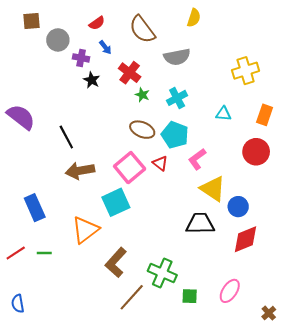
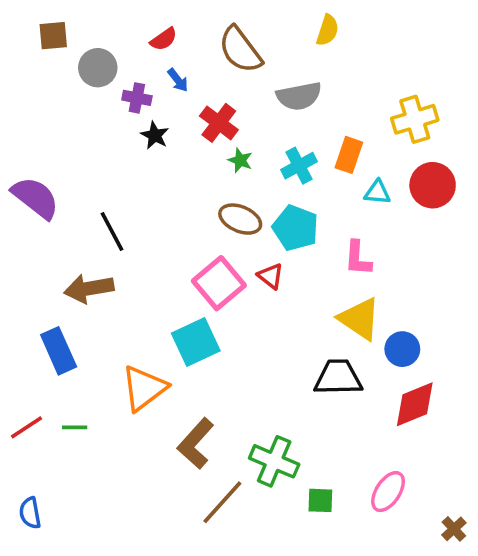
orange rectangle: (265, 115) -> (349, 155), moved
red circle: (256, 152) -> (433, 185), moved
pink L-shape: (197, 159) -> (358, 258), moved, turned -50
brown arrow: (80, 171) -> (89, 289), moved

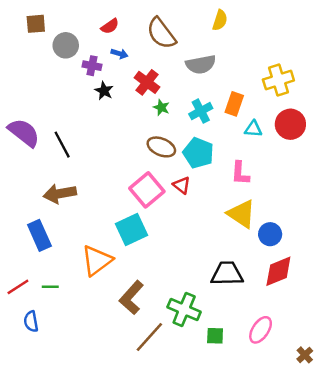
blue arrow: (178, 80) -> (119, 54), turned -35
black line: (112, 232) -> (62, 145), moved
black trapezoid: (338, 378) -> (227, 274), moved
blue semicircle: (30, 513) -> (31, 321), moved

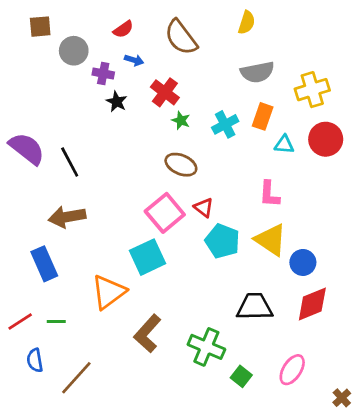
gray semicircle: (201, 64) -> (257, 72), moved
cyan pentagon: (198, 153) -> (222, 241), moved
green square: (215, 336) -> (241, 376), turned 36
brown line: (149, 337) -> (76, 378), moved

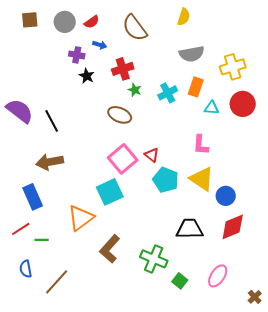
gray circle: (74, 51) -> (65, 22), moved
red cross: (165, 92) -> (123, 69), turned 35
brown ellipse: (181, 165) -> (120, 115), moved
red line: (20, 321) -> (21, 229), moved

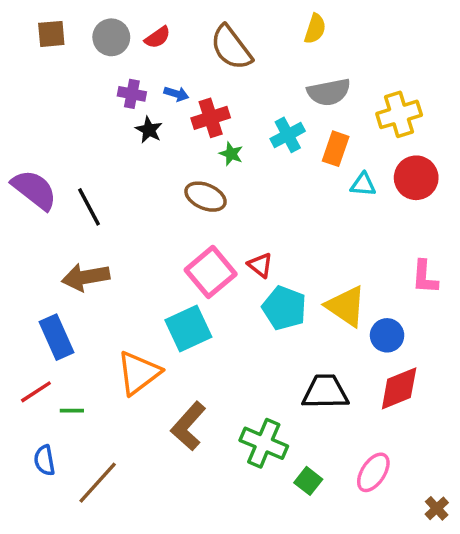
blue arrow: (100, 45) -> (176, 94), moved
cyan cross: (168, 93) -> (288, 135), moved
pink L-shape: (201, 145) -> (425, 277), moved

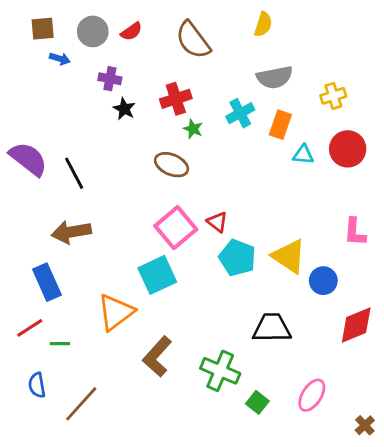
blue arrow: (176, 94) -> (60, 59), moved
yellow cross: (399, 114) -> (333, 96), size x0.7
red diamond: (399, 388) -> (356, 325), moved

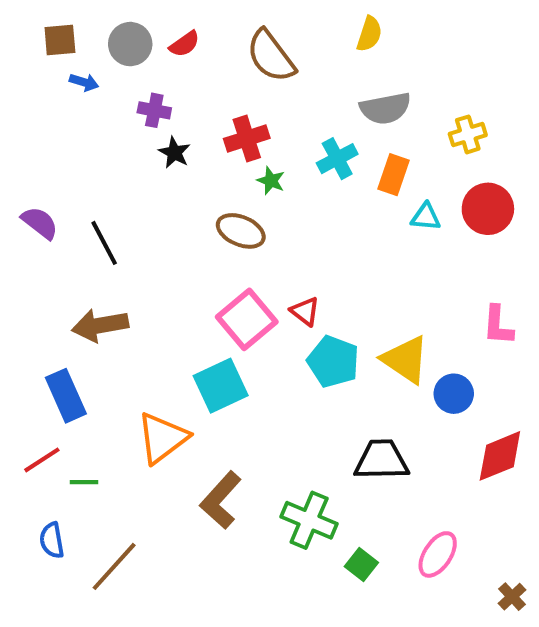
purple semicircle: (28, 159) -> (40, 223), size x0.7

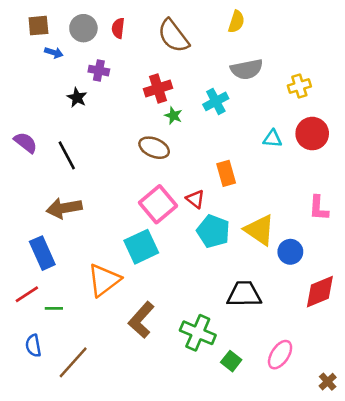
red semicircle: (184, 44) -> (118, 28), turned 132
black star: (174, 153) -> (77, 98), moved
orange rectangle: (393, 175) -> (226, 173), moved, turned -35

